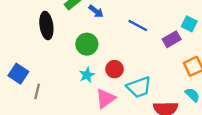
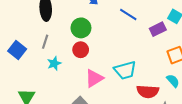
red circle: (115, 69) -> (81, 50), moved
cyan star: (87, 75) -> (54, 63), moved
gray line: (37, 91) -> (45, 42), moved

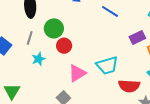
green circle: (81, 28) -> (54, 28), moved
purple rectangle: (158, 29) -> (137, 38), moved

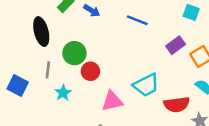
pink triangle: (77, 73) -> (112, 101), turned 30

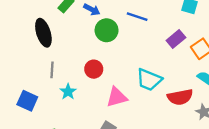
green circle: (74, 53) -> (107, 30), moved
blue square: (18, 85) -> (27, 101), moved
cyan trapezoid: (146, 85) -> (149, 80), turned 52

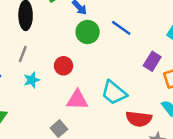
purple rectangle: (176, 39) -> (152, 61), turned -36

